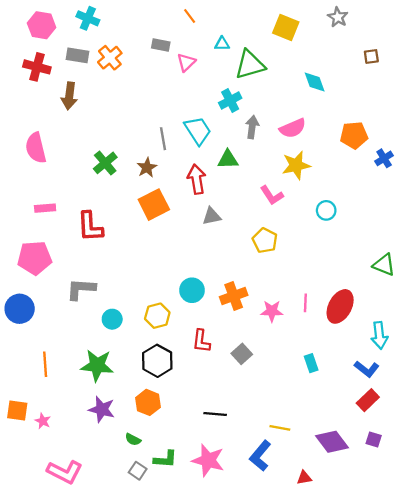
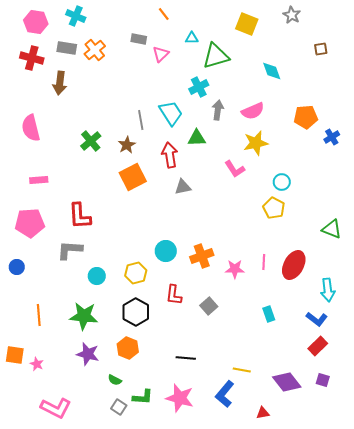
red L-shape: (90, 227) -> (80, 216), moved
yellow pentagon: (265, 240) -> (274, 208), moved
blue circle: (20, 309) -> (17, 267), size x0.6

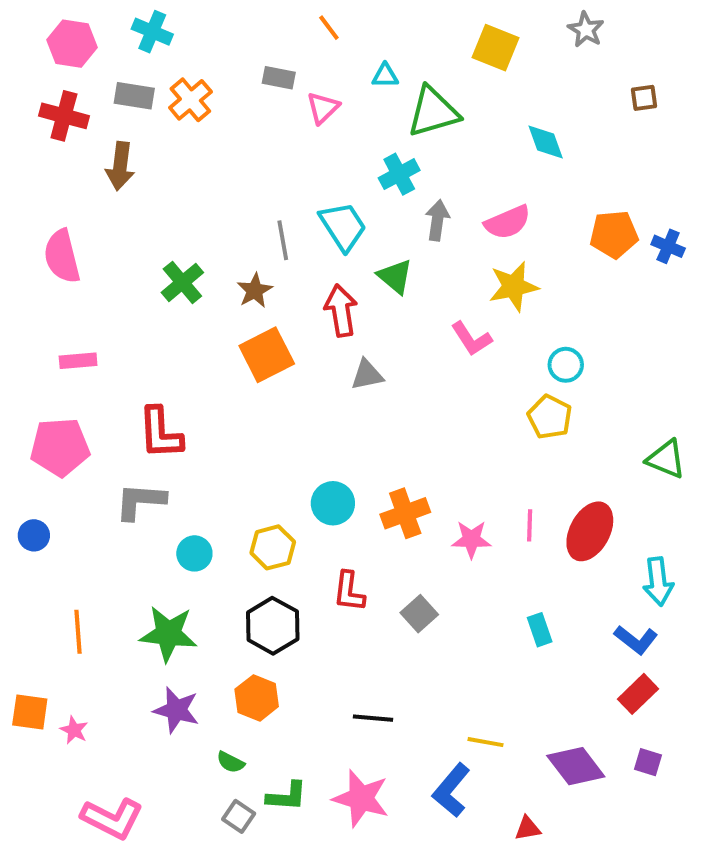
blue cross: (332, 137) -> (668, 246), moved, turned -35
green triangle: (197, 138) -> (395, 276), turned 42

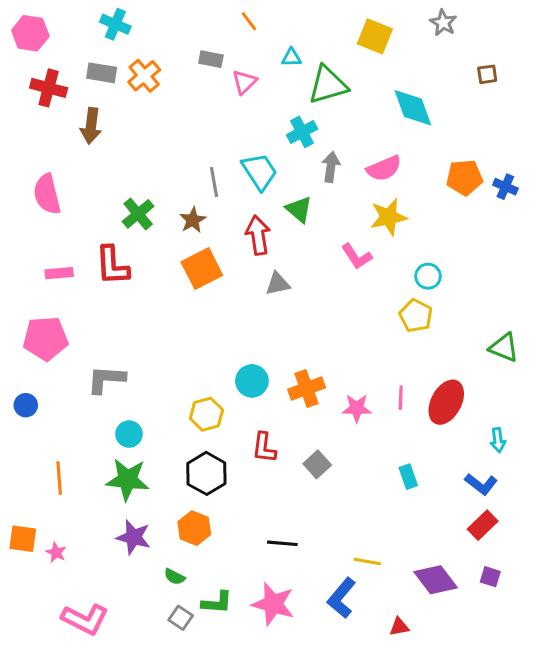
pink hexagon: (72, 44) -> (30, 33), moved
cyan diamond: (546, 142) -> (413, 108), size x1.4
red L-shape: (160, 433) -> (112, 266), moved
cyan circle: (194, 553) -> (129, 434), moved
cyan arrow: (658, 582) -> (498, 440), size x0.7

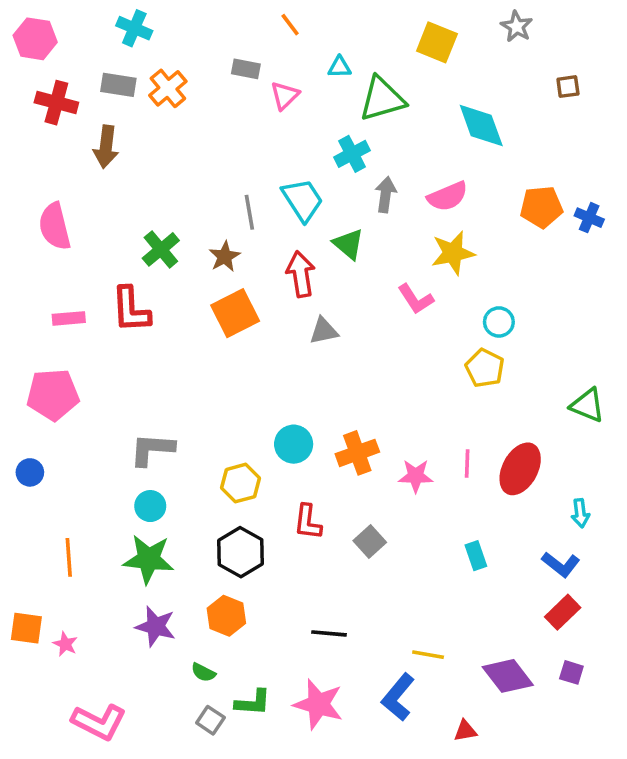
gray L-shape: (106, 379) -> (152, 449), moved

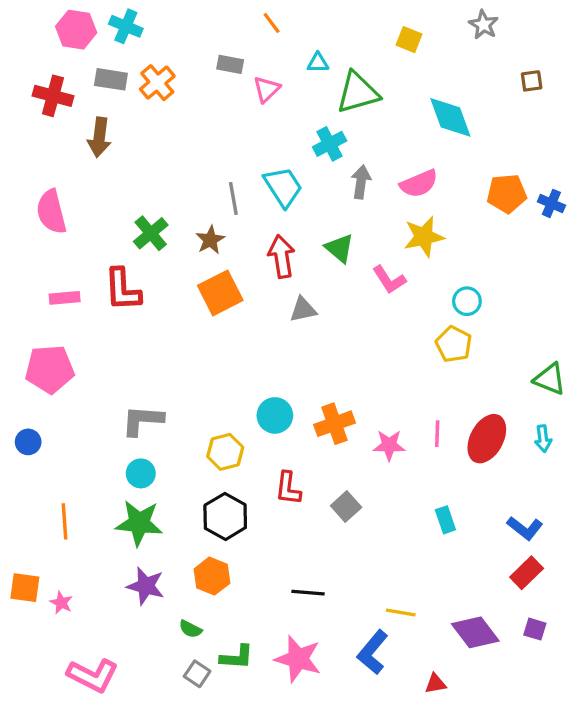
pink hexagon: (35, 39) -> (76, 30), moved
yellow square: (437, 42) -> (409, 40), size x0.7
green triangle: (348, 244) -> (339, 248), moved
cyan arrow: (580, 513) -> (543, 439), moved

